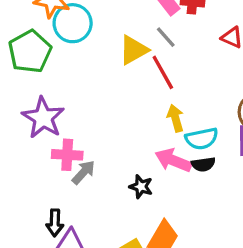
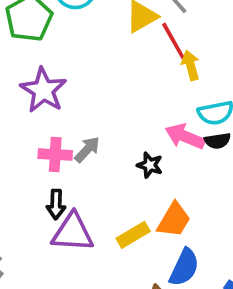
yellow arrow: (175, 118) -> (191, 65), moved
pink cross: (67, 155) -> (55, 154), moved

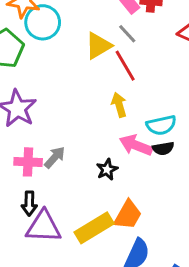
yellow arrow: (191, 65) -> (119, 105), moved
black star: (150, 165) -> (107, 170), turned 30
yellow rectangle: (133, 235) -> (94, 228), size x1.4

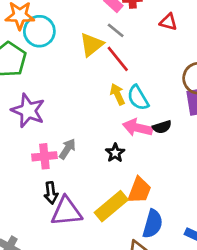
cyan semicircle: (161, 125) -> (138, 98), moved, turned 80

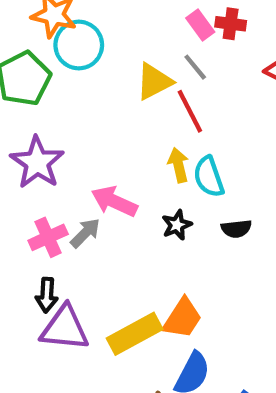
pink arrow: (137, 128) -> (114, 201), moved
black star: (115, 153) -> (177, 225), moved
pink cross: (44, 156) -> (48, 237), turned -30

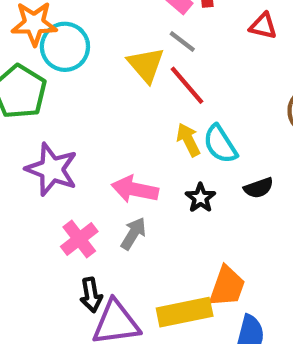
yellow triangle: (154, 82) -> (146, 65), turned -30
gray arrow: (85, 233) -> (133, 234), moved
yellow rectangle: (135, 334) -> (185, 312), turned 30

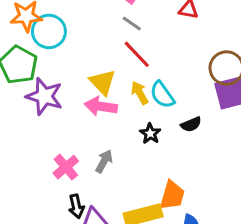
yellow triangle: (146, 65) -> (103, 82), moved
purple star: (52, 169) -> (44, 96), moved
pink arrow: (135, 189) -> (101, 106), moved

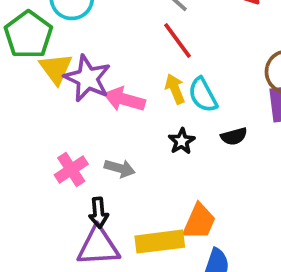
yellow triangle: (103, 82) -> (56, 69), moved
purple star: (44, 96) -> (87, 78), moved
gray arrow: (104, 161) -> (120, 168), turned 70
black arrow: (76, 206) -> (99, 213), moved

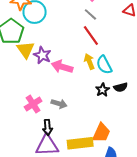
purple star: (87, 78) -> (42, 55), size x0.7
black star: (182, 141) -> (102, 90), moved

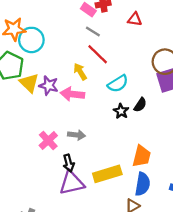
yellow arrow: (89, 61) -> (80, 72), moved
cyan semicircle: (104, 65) -> (118, 84), turned -84
black semicircle: (121, 87) -> (140, 105), turned -32
orange trapezoid: (101, 133) -> (142, 156), moved

